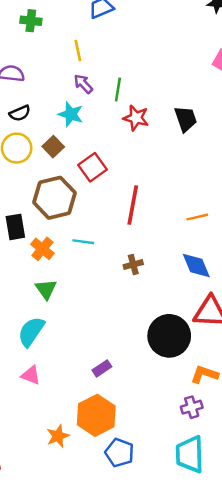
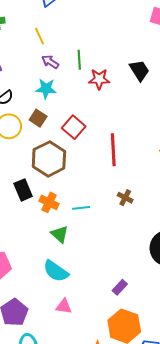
cyan line: (83, 242) -> (81, 208), moved
brown cross: (133, 265) -> (125, 198), turned -35
cyan semicircle: (31, 332) -> (56, 271), turned -76

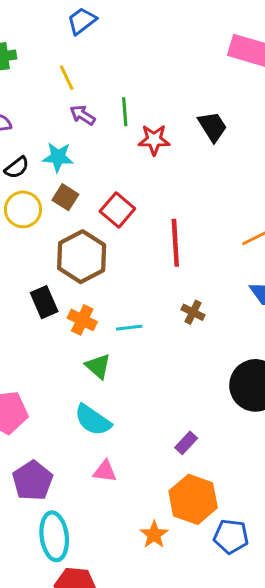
cyan star: (46, 89) -> (58, 157), moved

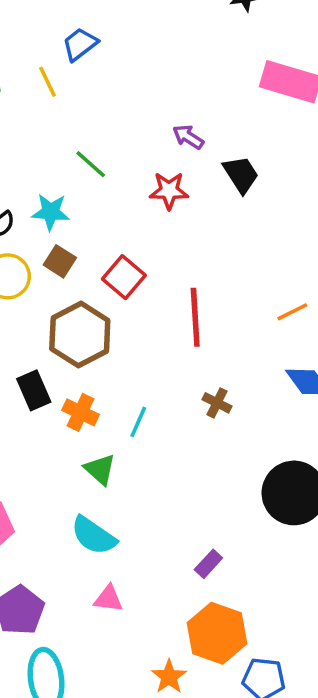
yellow line: (67, 78) -> (47, 82), moved
green line: (125, 112) -> (91, 164), moved, turned -44
purple arrow: (83, 115) -> (188, 137), moved
cyan line: (129, 328) -> (138, 422), turned -60

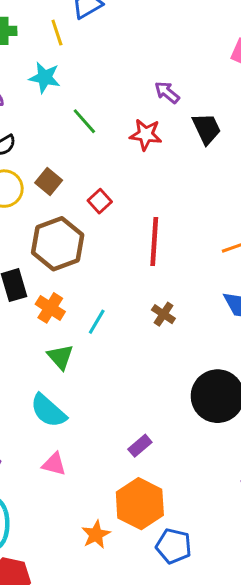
green line: (91, 164) -> (84, 121), moved
cyan star: (51, 212) -> (45, 77), moved
red square: (124, 277) -> (100, 201), size x0.7

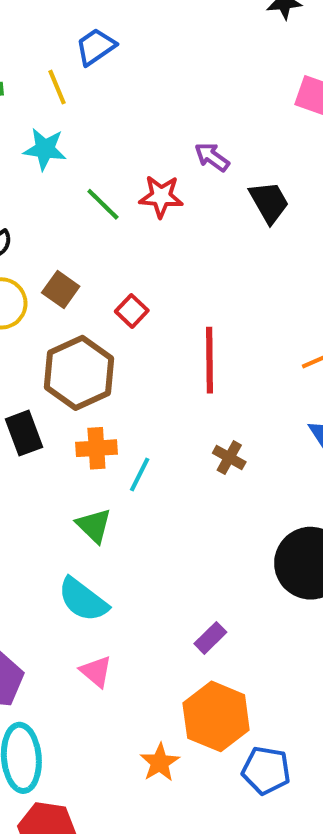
red star: (146, 135) -> (161, 196), moved
orange cross: (50, 308) -> (96, 448), moved, turned -32
pink triangle: (54, 464) -> (96, 671), turned 30

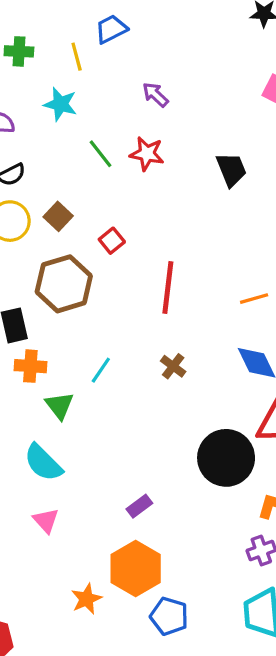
purple arrow: (212, 157) -> (155, 95), moved
orange cross: (96, 448) -> (30, 366), moved

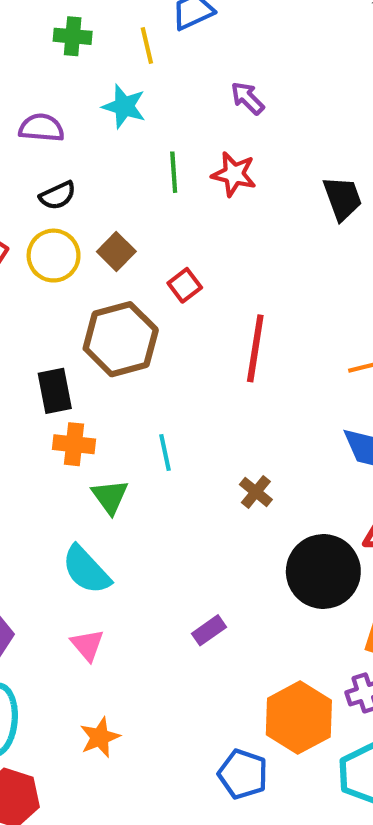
green line: (100, 154) -> (174, 172), turned 32
brown cross: (173, 366) -> (256, 492), moved
cyan line: (101, 370) -> (165, 453), turned -48
orange hexagon: (136, 569) -> (299, 718), moved
orange star: (86, 599) -> (100, 737), moved

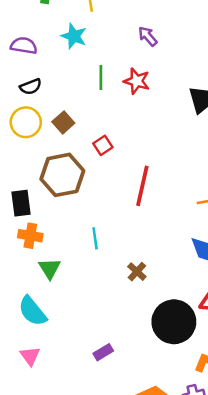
cyan line: (165, 453) -> (95, 238), moved

